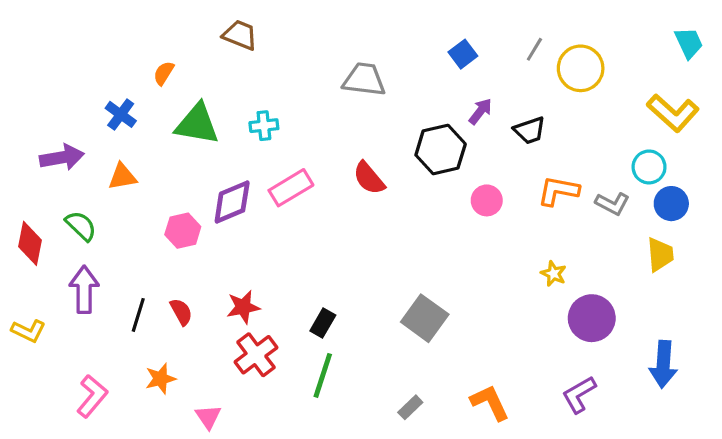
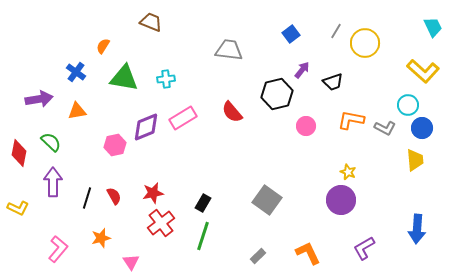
purple circle: (592, 318) -> (341, 200), moved

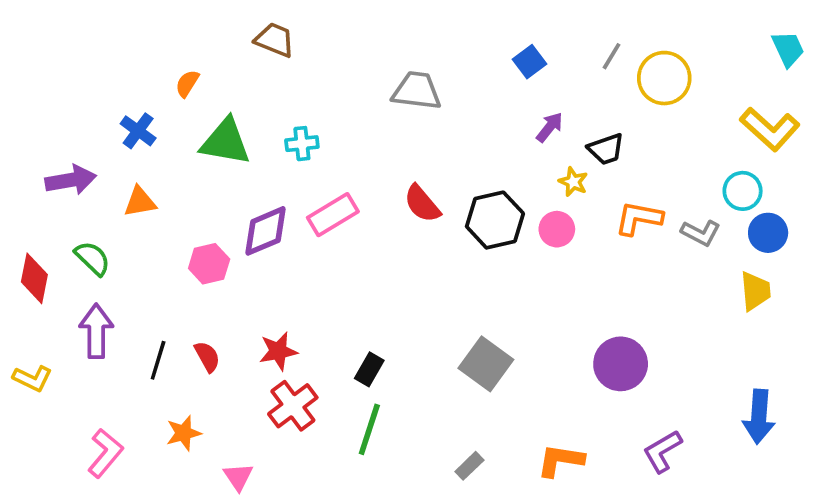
black hexagon: (277, 94) -> (495, 220), moved
yellow star: (348, 172) -> (573, 182), moved
orange L-shape: (308, 253) -> (560, 460), turned -56

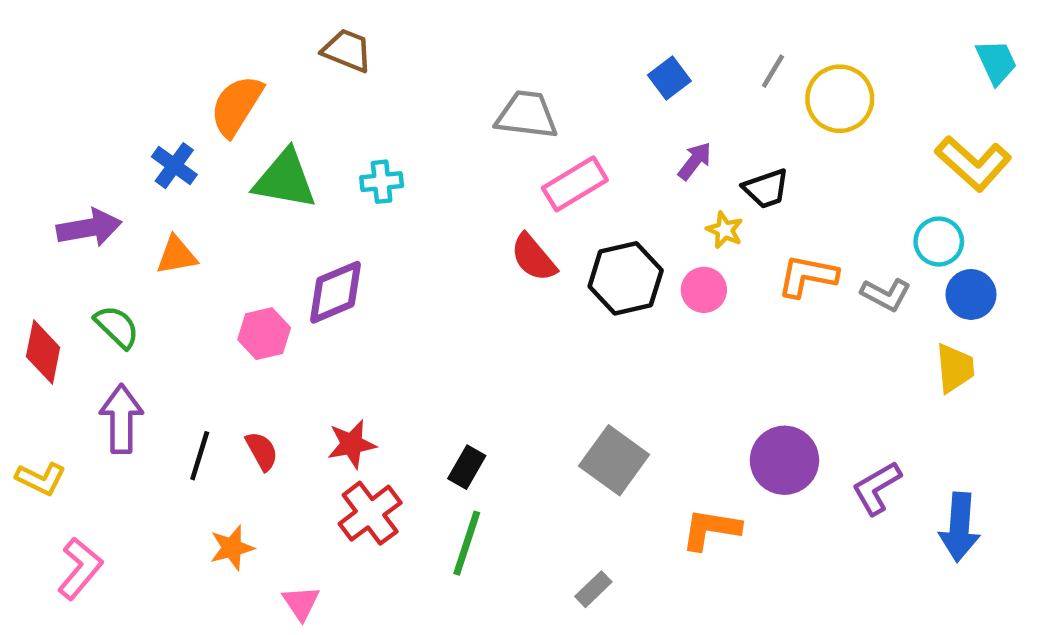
orange semicircle: (187, 83) -> (236, 106), size x1.8
pink rectangle: (333, 215) -> (575, 184), moved
purple L-shape: (662, 451) -> (877, 488), moved
pink L-shape: (105, 453) -> (80, 568), moved
orange L-shape: (560, 460) -> (711, 529), moved

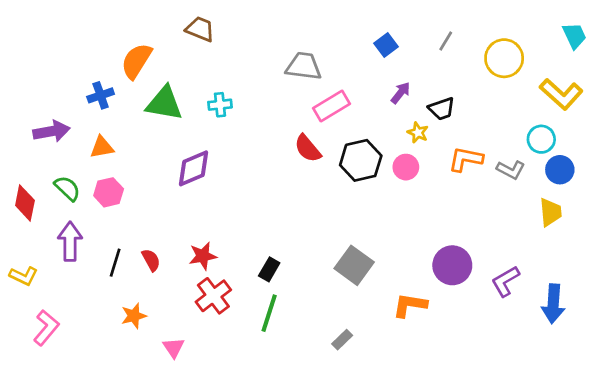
yellow circle: (840, 99) -> (504, 58), moved
blue cross: (174, 166) -> (101, 95), turned 35
pink hexagon: (264, 334) -> (109, 192), moved

